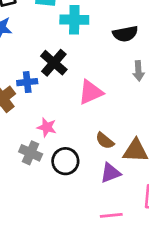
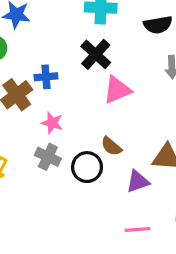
black cross: (54, 63) -> (96, 54), moved
pink star: (47, 127) -> (52, 123), moved
brown semicircle: (105, 141) -> (111, 146), moved

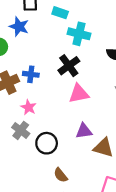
brown semicircle: (111, 146) -> (61, 175), moved
purple triangle: (138, 181) -> (84, 131), moved

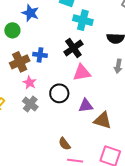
pink star: (29, 107) -> (30, 83), moved
black circle: (47, 143) -> (59, 93), moved

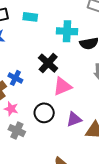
cyan cross: (83, 20) -> (67, 31), moved
blue cross: (40, 55) -> (15, 78), turned 32

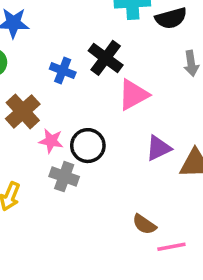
blue cross: (15, 78) -> (63, 71), moved
black circle: (44, 113) -> (88, 146), moved

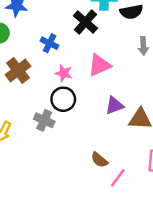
black cross: (106, 58) -> (85, 22), moved
pink star: (51, 141) -> (64, 73), moved
pink line: (171, 247) -> (118, 178), turned -48

